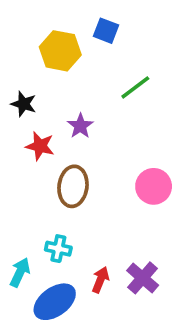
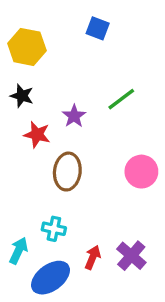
yellow hexagon: (60, 51) -> (27, 47), moved
green line: (135, 87) -> (121, 99), moved

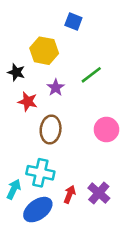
yellow hexagon: (27, 47) -> (44, 51), moved
cyan cross: (54, 229) -> (40, 173), size x1.5

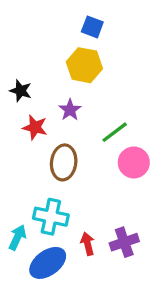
yellow hexagon: (44, 51) -> (84, 65), moved
green line: (91, 75) -> (115, 132), moved
purple cross: (99, 193) -> (124, 242), turned 30
red arrow: (70, 194) -> (88, 244), turned -36

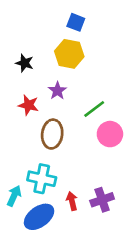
black star: (21, 91) -> (25, 63), moved

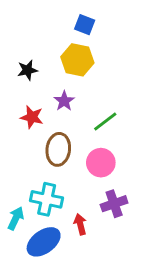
black star: (25, 63) -> (27, 70), turned -30
pink circle: (110, 134) -> (101, 163), moved
purple cross: (102, 200) -> (114, 204), moved

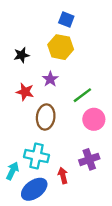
pink circle: (101, 163) -> (94, 119), moved

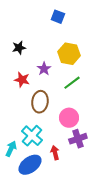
yellow hexagon: (61, 47) -> (69, 54), moved
pink circle: (94, 119) -> (69, 118), moved
cyan cross: (36, 156) -> (32, 136), turned 30

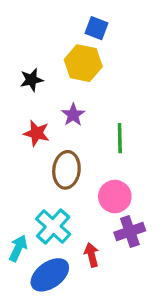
yellow hexagon: (69, 54) -> (83, 63), moved
green line: (72, 83) -> (120, 138), turned -54

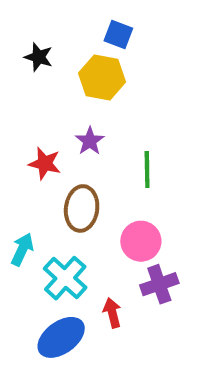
black star: (31, 80) -> (39, 57), moved, turned 30
cyan arrow: (18, 248) -> (22, 249), moved

